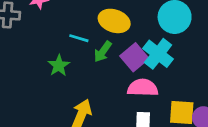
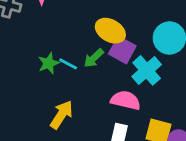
cyan line: (79, 38) -> (68, 64), moved
purple square: (134, 57) -> (122, 50), moved, turned -32

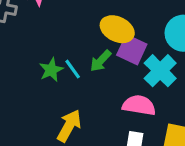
cyan line: (68, 64) -> (73, 69), turned 30

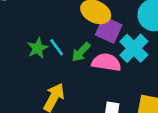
green arrow: (101, 61) -> (81, 52), moved
pink semicircle: (139, 105) -> (106, 62), moved

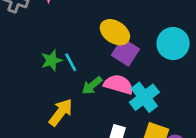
cyan cross: (134, 48) -> (144, 97), moved
green arrow: (81, 52) -> (92, 85), moved

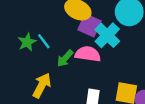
cyan cross: (144, 97) -> (107, 35), moved

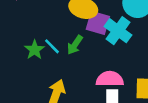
pink semicircle: (88, 54) -> (110, 79), moved
green arrow: (65, 58) -> (75, 45), moved

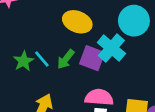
purple square: (98, 23) -> (92, 58), moved

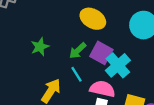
cyan cross: (111, 48) -> (118, 65), moved
cyan line: (42, 59) -> (76, 74), moved

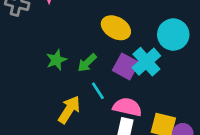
green arrow: (78, 51) -> (87, 63), moved
cyan cross: (118, 65) -> (146, 62), moved

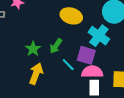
purple square: (126, 66) -> (86, 55), moved
yellow arrow: (69, 110) -> (36, 74), moved

